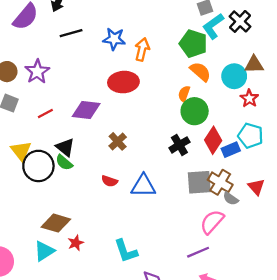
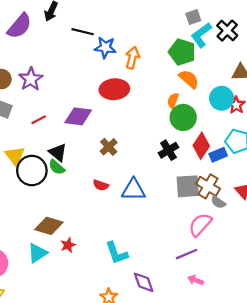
black line: (71, 33) -> (83, 32), moved, turned 30
cyan circle: (234, 76) -> (222, 98), moved

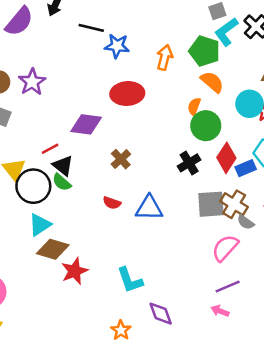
orange arrow: (132, 58) -> (165, 57), moved
red line: (39, 120) -> (50, 149), moved
red star: (68, 245) -> (75, 271), size x1.5
cyan triangle: (38, 253) -> (40, 225), moved
purple line: (187, 254) -> (228, 286), moved

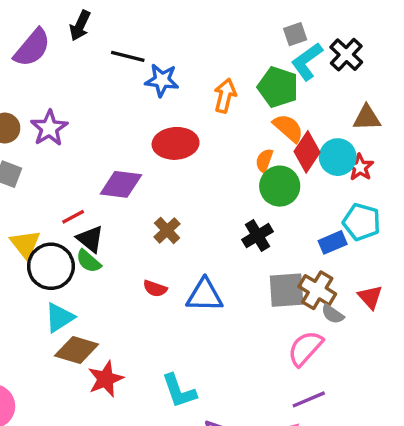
red diamond: (226, 158) -> (307, 152), moved

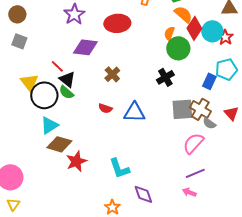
purple star: (49, 128) -> (74, 14), moved
red line: (73, 217) -> (57, 66), turned 72
cyan pentagon: (362, 222) -> (226, 69), turned -30
blue rectangle: (333, 242) -> (209, 81), turned -42

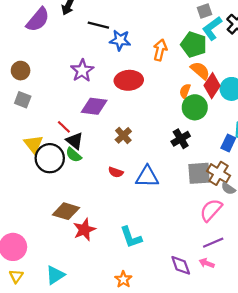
cyan triangle: (49, 125) -> (55, 275), moved
purple diamond: (143, 194) -> (181, 265), moved

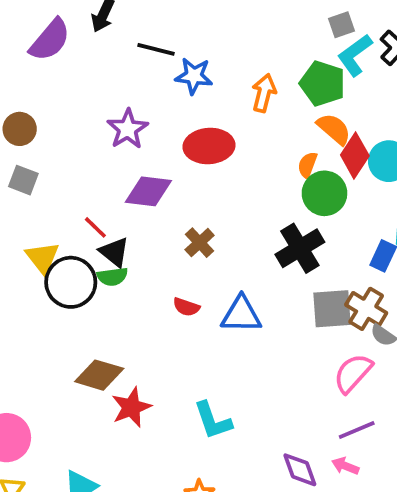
black cross: (181, 139) -> (300, 248), size x1.4
green semicircle: (74, 155) -> (112, 277), turned -49

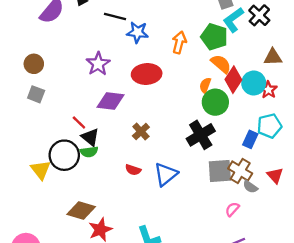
yellow triangle: (42, 258) -> (41, 170), moved
blue triangle: (241, 315) -> (166, 174), turned -40
pink semicircle: (353, 373) -> (232, 209), size x0.6

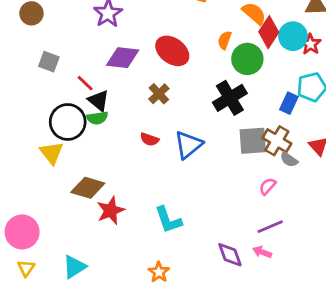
red ellipse: (147, 74) -> (172, 51), moved, turned 40
orange semicircle: (205, 85) -> (225, 40), moved
gray square: (36, 94) -> (49, 62), moved
yellow triangle: (41, 170) -> (52, 153), moved

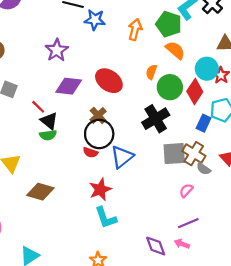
red diamond: (269, 32) -> (195, 92), moved
black circle: (68, 122) -> (99, 134), moved
red star: (111, 210) -> (100, 189), moved

